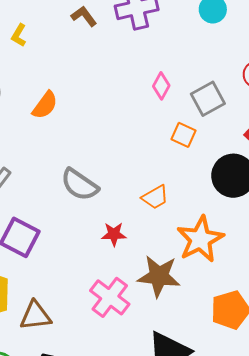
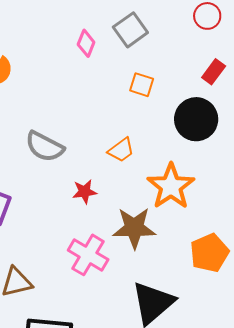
pink diamond: (161, 86) -> (86, 43), moved
gray square: (208, 99) -> (130, 30), moved

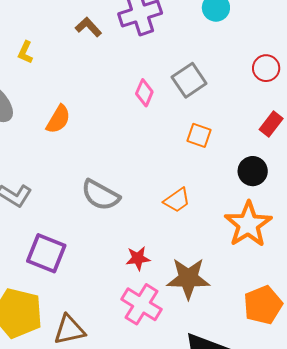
black circle: (196, 119) -> (253, 171), size x0.7
orange star: (171, 186) -> (248, 224), moved
red star: (85, 192) -> (138, 258), moved

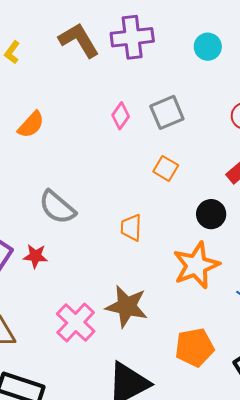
brown L-shape: (88, 27) -> (79, 40), size x1.6
orange trapezoid: (177, 200) -> (131, 228), turned 116
red star: (138, 258) -> (35, 256), moved

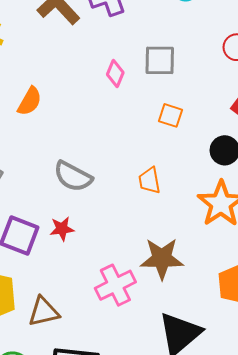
gray square: (167, 112) -> (160, 60), turned 36
pink cross: (76, 323) -> (115, 285), turned 33

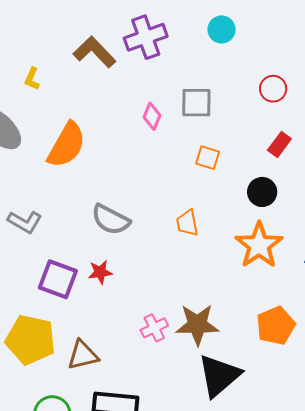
orange semicircle: (30, 101) -> (67, 145), size x1.6
brown star: (162, 259) -> (197, 325), moved
pink cross: (115, 285) -> (154, 328), size x0.7

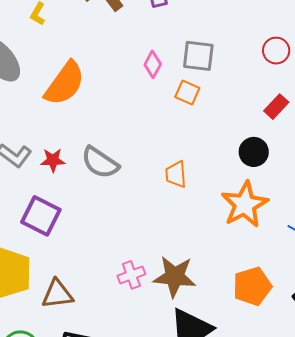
orange square: (208, 158) -> (187, 93), moved
red star: (100, 272) -> (53, 160), moved

